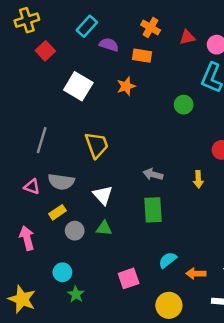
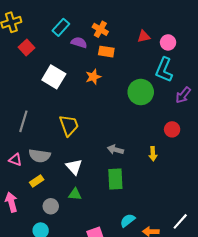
orange cross: (151, 28) -> (100, 29), moved
green circle: (184, 105) -> (141, 92), size x1.6
gray circle: (75, 231) -> (51, 206), moved

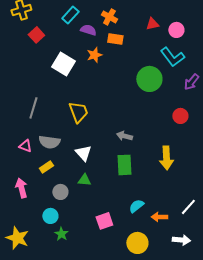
cyan L-shape: (164, 70) -> (172, 57), turned -60
orange star: (93, 77) -> (94, 55), moved
yellow arrow: (153, 154) -> (166, 158), moved, size x1.6

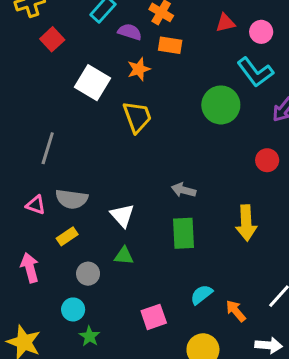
yellow trapezoid: (78, 112) -> (137, 117), moved
orange arrow: (159, 217) -> (236, 311), turned 49

